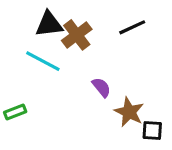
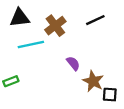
black triangle: (49, 24) -> (20, 18), moved
cyan line: (43, 61) -> (31, 44), turned -40

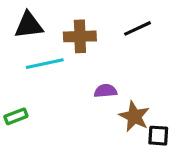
brown cross: (55, 26) -> (80, 36), turned 35
purple semicircle: (73, 63) -> (105, 91), turned -56

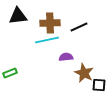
black line: (137, 28) -> (79, 27), moved
cyan line: (45, 64) -> (47, 40), moved

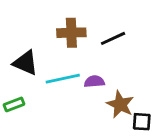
black triangle: (18, 16) -> (25, 63), moved, turned 30
cyan line: (47, 40) -> (63, 79), moved

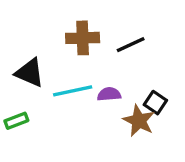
black square: (142, 122) -> (155, 103), moved, turned 30

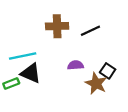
black triangle: (30, 73) -> (31, 73), moved
cyan line: (73, 91) -> (23, 56), moved

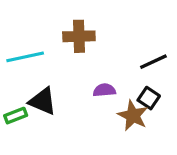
black line: (90, 31) -> (153, 62), moved
cyan line: (23, 56) -> (25, 57), moved

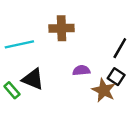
black line: (153, 62) -> (120, 48), turned -35
green rectangle: (16, 116) -> (12, 90), turned 70

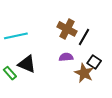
brown cross: (62, 28) -> (67, 29), moved, turned 30
black line: (120, 48) -> (84, 37), moved

